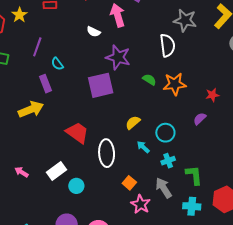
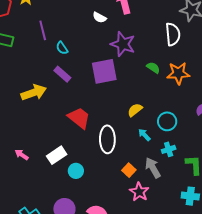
purple line: (37, 47) -> (43, 30), turned -36
purple rectangle: (45, 84) -> (62, 74), moved, turned -30
gray arrow: (164, 188) -> (153, 168), moved

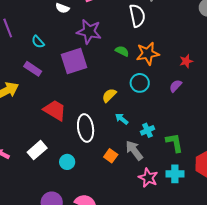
cyan semicircle: (62, 48) -> (38, 42), moved
cyan circle: (167, 121) -> (140, 83), moved
cyan circle: (76, 171) -> (67, 162), moved
pink star: (139, 192) -> (148, 178), moved

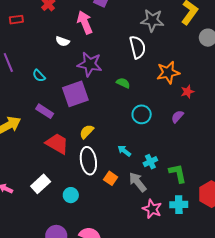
orange star: (148, 54) -> (168, 73), moved
purple rectangle: (33, 69) -> (45, 111), moved
yellow semicircle: (109, 95) -> (87, 132), moved
orange square: (111, 156) -> (111, 178), moved

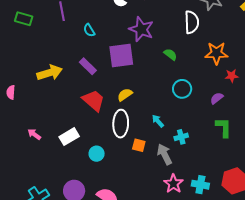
green L-shape: (178, 173) -> (224, 127), moved
orange square: (111, 178) -> (139, 145), turned -32

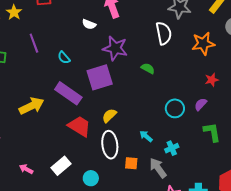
orange star: (216, 53) -> (203, 44), moved
purple rectangle: (88, 66) -> (68, 93), size x1.5
cyan circle: (182, 89) -> (175, 108), moved

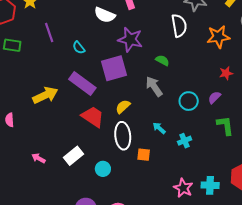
white semicircle: (89, 24) -> (105, 15), size x1.5
gray arrow: (158, 168) -> (154, 86), moved

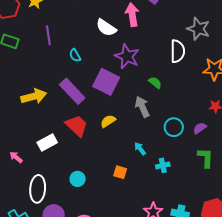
purple square: (114, 68) -> (106, 82), turned 32
white ellipse: (123, 136) -> (38, 189), moved
white rectangle: (73, 156) -> (47, 142), moved

